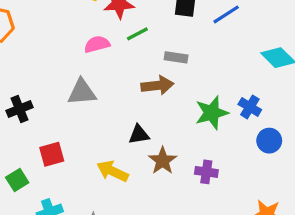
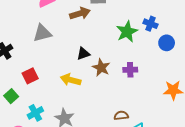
brown arrow: (157, 85) -> (80, 13), moved

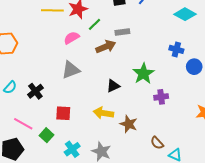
green star: (127, 32) -> (143, 74), moved
brown star: (101, 68) -> (129, 124), moved
red square: (30, 76) -> (63, 113), turned 35
brown semicircle: (121, 115) -> (157, 143), turned -120

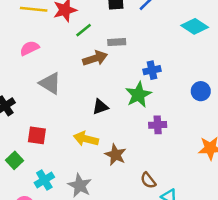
pink semicircle: (72, 38) -> (29, 48), moved
blue cross: (176, 49) -> (152, 70), moved, turned -32
gray triangle: (71, 70) -> (50, 83), turned 48

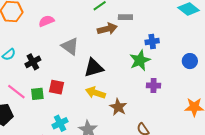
pink semicircle: (29, 48) -> (46, 21), moved
black triangle: (100, 107) -> (94, 68), moved, size x1.5
green square: (14, 160) -> (37, 94), moved, turned 32

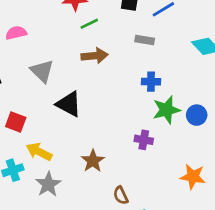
gray rectangle: (125, 17) -> (145, 40), moved
green star: (140, 60) -> (166, 110), moved
black triangle: (94, 68) -> (69, 104), turned 35
yellow arrow: (95, 93) -> (39, 152), moved

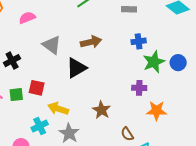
brown arrow: (95, 56) -> (91, 42), moved
black triangle: (69, 104) -> (76, 68), turned -50
orange star: (193, 177) -> (156, 111), moved

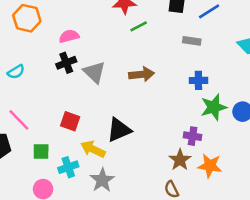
black cross: (12, 61) -> (66, 63), moved
black triangle: (76, 68) -> (119, 130), moved
green square: (16, 95) -> (41, 151), moved
brown star: (102, 110) -> (180, 160), moved

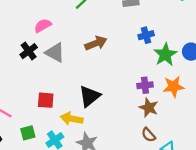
pink semicircle: (69, 36) -> (43, 26), moved
purple cross: (193, 136) -> (145, 85), moved
orange star: (210, 166) -> (174, 86), moved

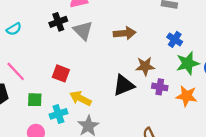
blue cross: (146, 35) -> (175, 39), turned 32
black triangle: (89, 96) -> (124, 85), moved
brown star: (149, 108) -> (145, 66), moved, turned 30

